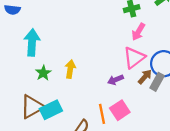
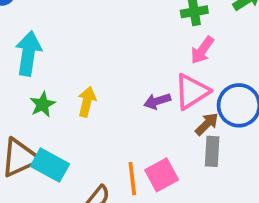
purple arrow: (115, 80) -> (157, 101), moved
gray rectangle: (157, 82) -> (212, 151), moved, turned -30
cyan rectangle: (51, 110) -> (50, 165), turned 50

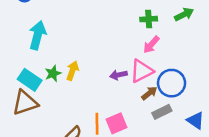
green star: (43, 104) -> (53, 73), moved
gray rectangle: (212, 151) -> (162, 112), moved, turned 54
cyan rectangle: (50, 165) -> (30, 80), moved

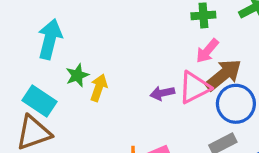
green star: (53, 73) -> (77, 75), moved
brown arrow: (149, 93) -> (223, 75), moved, size x1.6

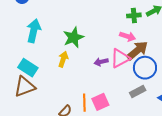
green cross: (203, 15) -> (134, 15), moved
pink arrow: (207, 51) -> (128, 36), turned -112
green star: (77, 75) -> (74, 37), moved, size x1.5

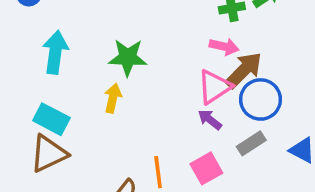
green star: (74, 37) -> (128, 58), turned 30
purple arrow: (101, 62) -> (210, 120), moved, turned 56
pink square: (100, 102) -> (206, 168), moved

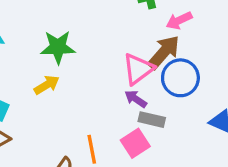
pink arrow: (224, 46) -> (179, 21), moved, turned 145
yellow arrow: (113, 98) -> (47, 85), turned 50
gray rectangle: (251, 143) -> (152, 120), moved, turned 50

